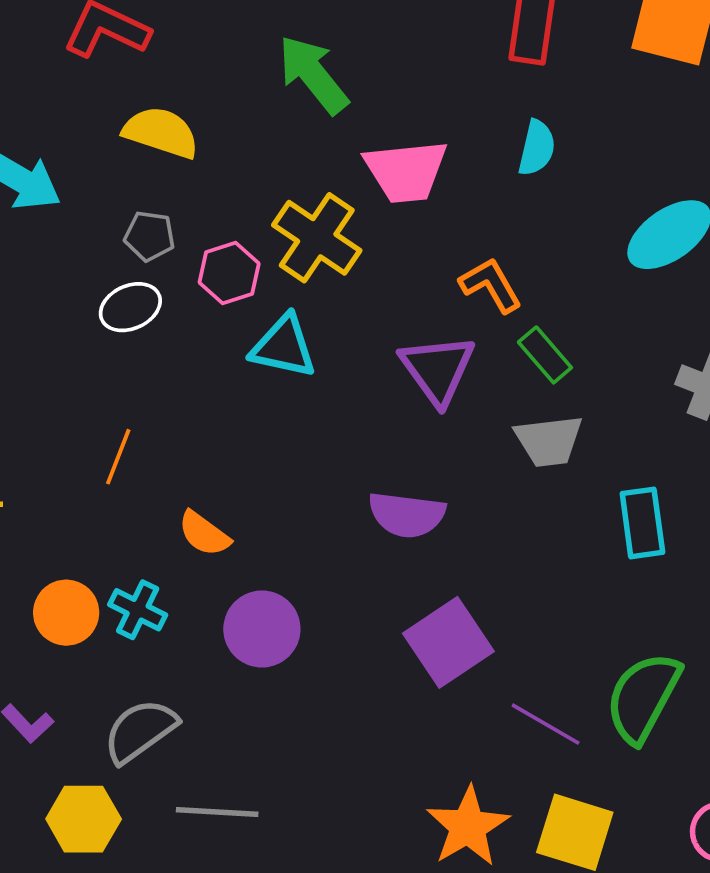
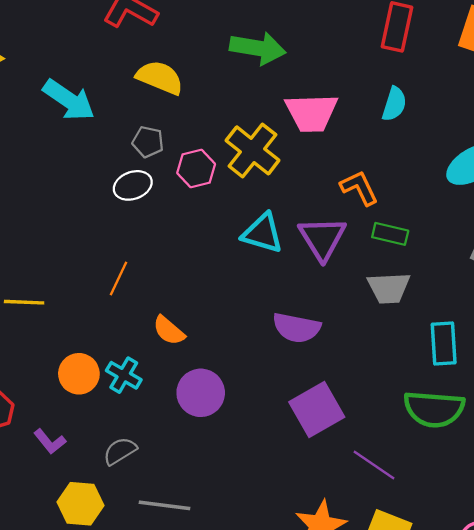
green arrow: (313, 75) -> (258, 48), turned 134
cyan triangle: (284, 347) -> (262, 233), moved
green rectangle: (545, 355) -> (390, 234), turned -40
green semicircle: (643, 697) -> (434, 409), moved, turned -118
gray semicircle: (140, 731) -> (120, 451), size x0.7

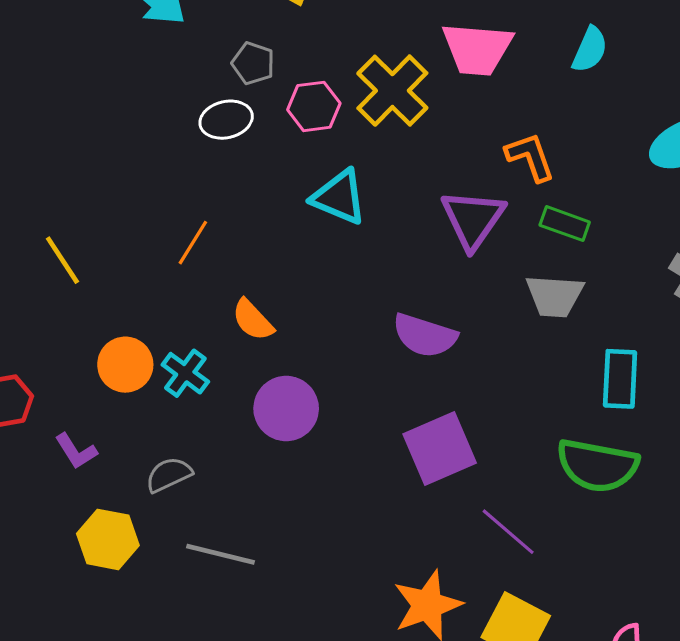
cyan triangle: (262, 233) -> (339, 197), moved
yellow line: (24, 302) -> (62, 260), turned 48

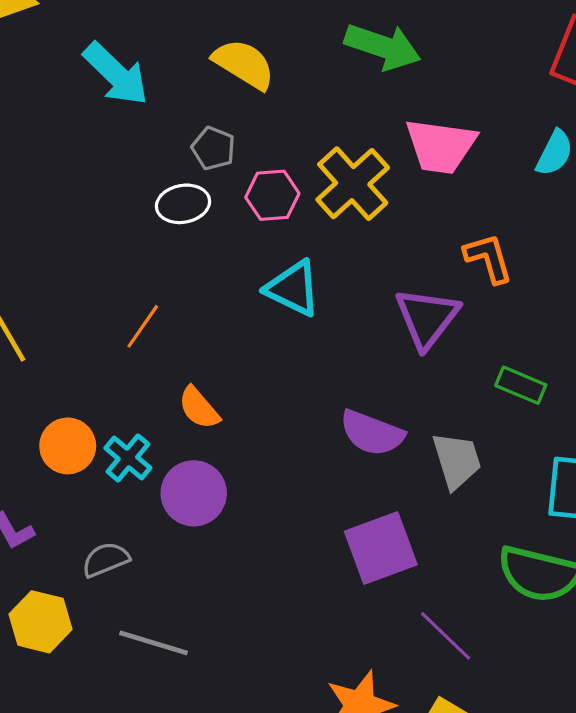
green rectangle: (565, 224) -> (521, 385), moved
gray trapezoid: (555, 296) -> (457, 460), moved, turned -114
purple circle: (286, 409) -> (194, 493), moved

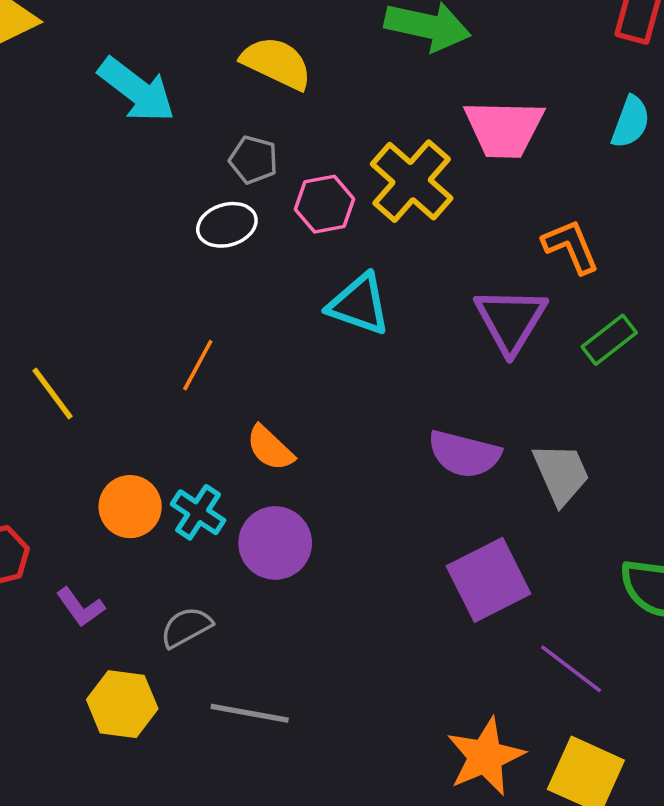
green rectangle: (521, 385) -> (609, 340), moved, turned -54

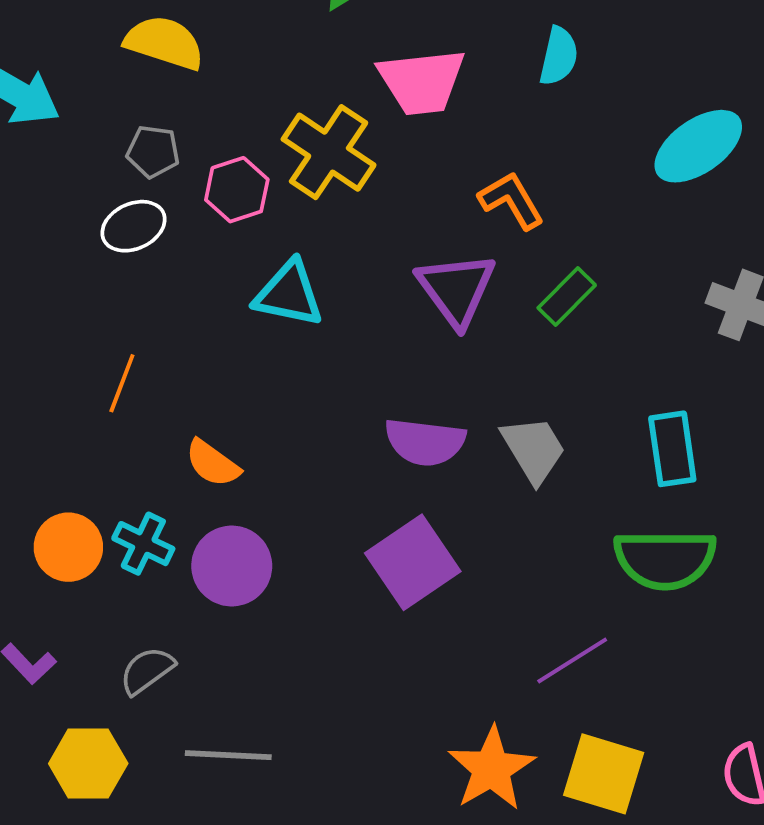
purple square: (489, 580) -> (413, 562), moved
purple line: (571, 669) -> (572, 661), turned -62

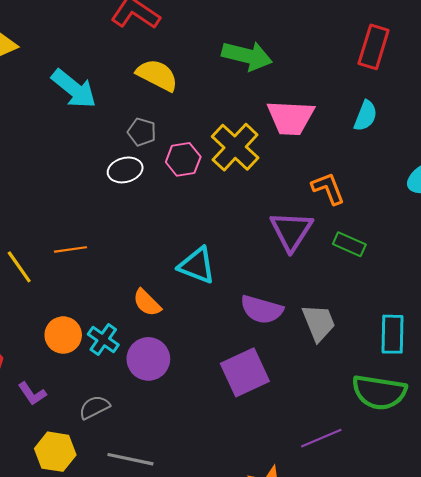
cyan triangle: (289, 294) -> (197, 265), moved
green rectangle: (567, 297) -> (349, 244), turned 60
orange line: (122, 383) -> (71, 249), moved, turned 52

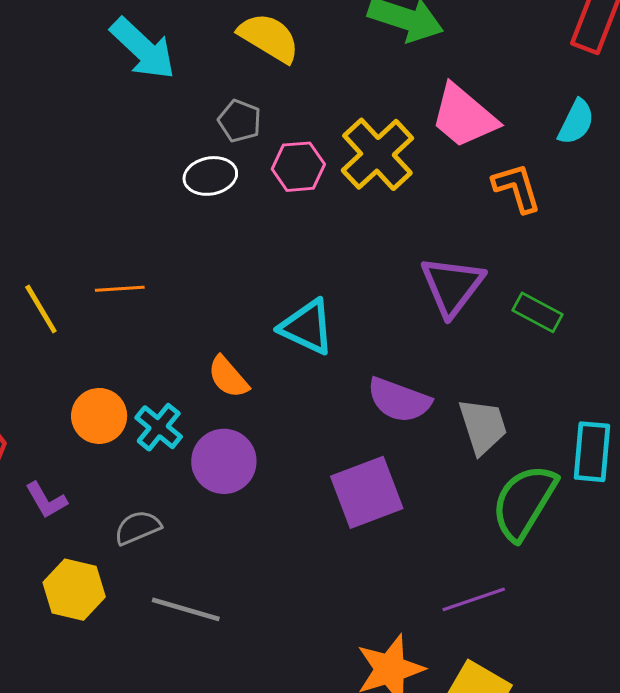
pink trapezoid: (291, 118) -> (464, 116), turned 33
orange L-shape: (328, 188) -> (517, 188), moved
green semicircle: (379, 392) -> (524, 502), moved, turned 108

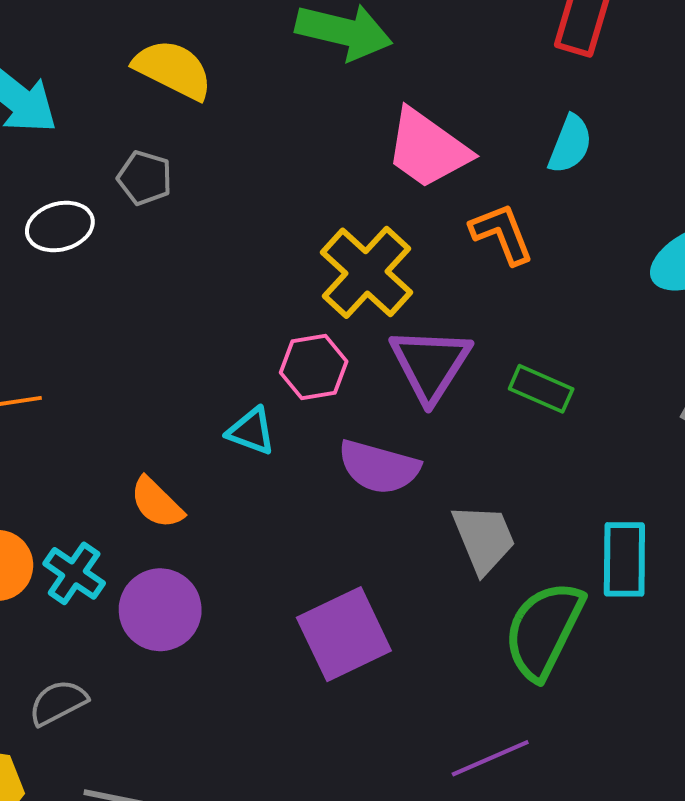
yellow cross: (377, 154) -> (366, 272), moved
pink hexagon: (298, 167) -> (314, 367), moved
white ellipse: (210, 176) -> (60, 227), moved
cyan triangle: (307, 327) -> (251, 431), size x0.7
purple semicircle: (399, 400) -> (379, 467), moved

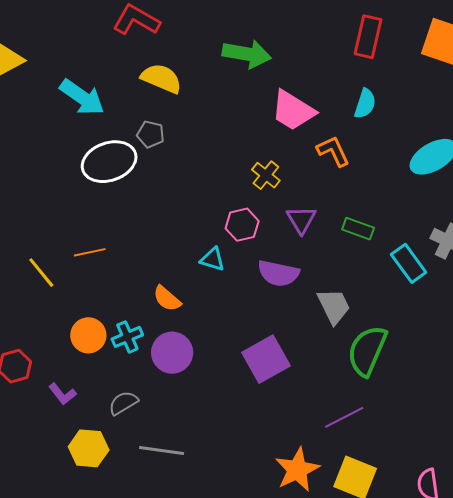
white ellipse: (60, 227) -> (109, 162), size x1.6
yellow cross: (366, 272) -> (266, 175), size x0.6
purple triangle: (430, 364) -> (301, 220), size x0.7
cyan rectangle: (624, 559) -> (409, 263), moved, turned -33
cyan cross: (74, 573) -> (127, 337), turned 36

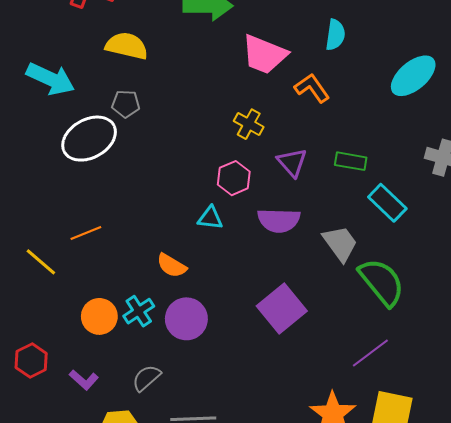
cyan rectangle: (409, 263) -> (387, 203), moved
green semicircle: (367, 351) -> (382, 282), turned 128

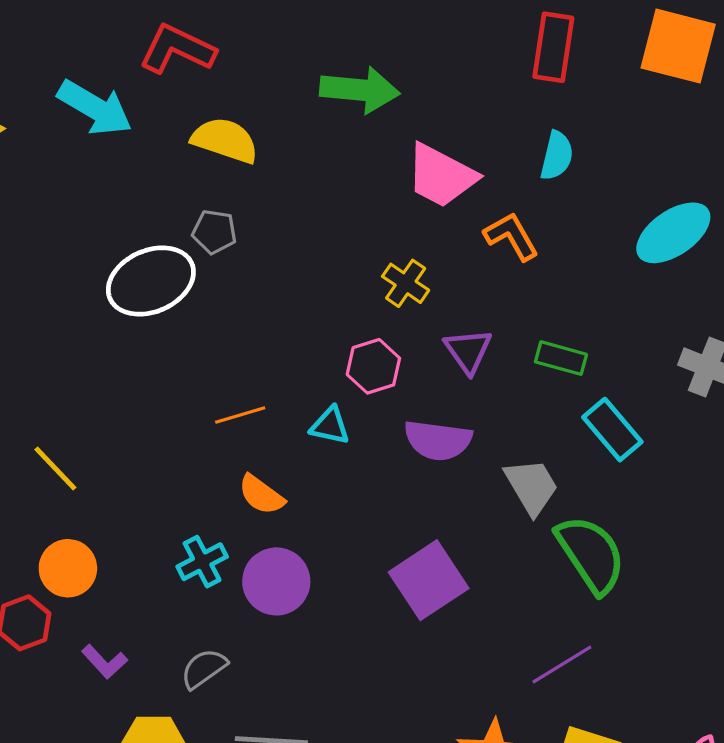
cyan arrow: (51, 79) -> (95, 108), moved
orange line: (86, 233) -> (240, 415), moved
orange circle: (99, 316) -> (68, 568), moved

